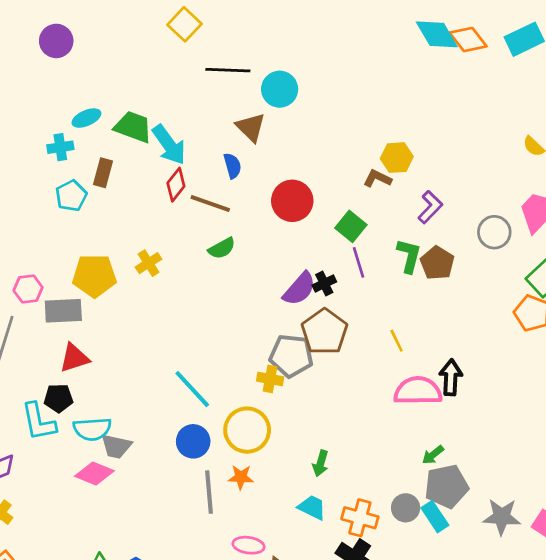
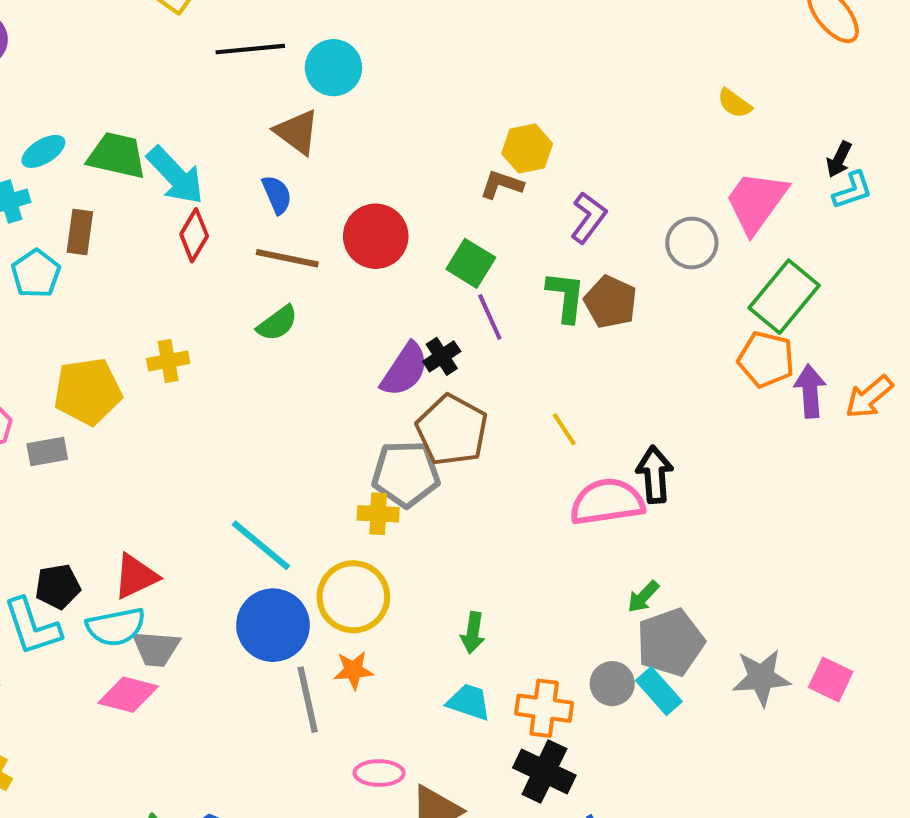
brown line: (210, 204) -> (287, 258), moved
yellow cross: (149, 263) -> (168, 361), turned 30
gray rectangle: (63, 311) -> (47, 452), size x0.7
red triangle: (74, 358) -> (136, 576), moved
blue circle: (193, 441) -> (273, 625), size x1.4

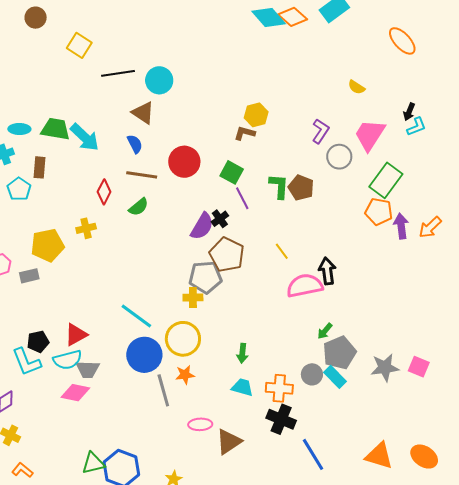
cyan ellipse: (43, 151) -> (19, 129), turned 35
purple L-shape: (588, 218) -> (321, 131), moved
red diamond: (194, 235) -> (104, 192), moved

